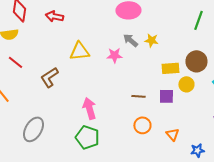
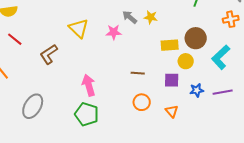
yellow triangle: (79, 51) -> (79, 28), turned 50
purple square: (166, 96) -> (172, 80), moved
blue star: (197, 150) -> (197, 90), moved

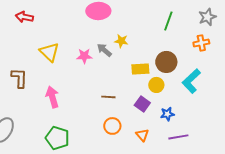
gray arrow: (130, 17) -> (104, 50), moved
brown L-shape: (49, 54) -> (19, 78), turned 125
purple square: (172, 80) -> (142, 104), turned 35
pink arrow: (89, 85) -> (52, 97), moved
purple line: (223, 92) -> (178, 137), moved

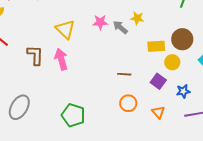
pink star: (84, 56) -> (100, 22), moved
pink arrow: (52, 97) -> (61, 59), moved

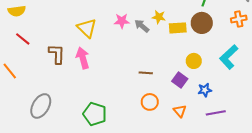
brown circle: (182, 39) -> (202, 23), moved
yellow rectangle: (156, 46) -> (178, 28), moved

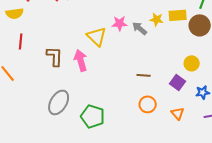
yellow triangle: (87, 28) -> (97, 36), moved
yellow rectangle: (178, 28) -> (178, 15), moved
red line: (23, 39) -> (21, 41), turned 56
gray ellipse: (41, 106) -> (59, 102), moved

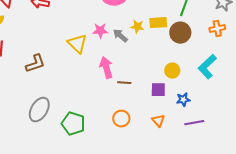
brown L-shape: (55, 56) -> (35, 64), turned 70
pink arrow: (81, 60) -> (106, 68), moved
purple square: (178, 82) -> (158, 90), turned -35
orange circle: (148, 104) -> (121, 119), moved

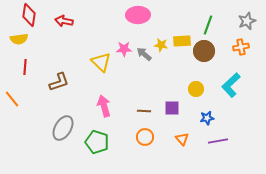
pink arrow: (106, 68) -> (104, 106), moved
brown line: (124, 83) -> (144, 111), moved
purple square: (158, 90) -> (172, 108), moved

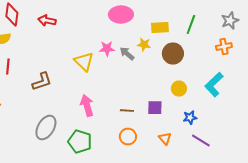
yellow rectangle: (182, 41) -> (160, 28), moved
brown circle: (204, 51) -> (173, 54), moved
purple line: (218, 141) -> (201, 141), turned 42

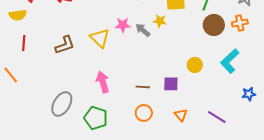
brown circle: (173, 54) -> (214, 25), moved
brown L-shape: (42, 82) -> (65, 45), moved
blue star: (190, 118) -> (249, 94), moved

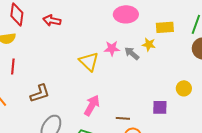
brown L-shape: (65, 45) -> (40, 93), moved
pink arrow: (103, 82) -> (92, 105), turned 45
brown line: (143, 87) -> (123, 118), moved

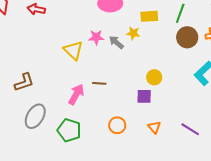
yellow circle: (184, 88) -> (154, 77), moved
brown line: (123, 118) -> (99, 83), moved

